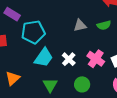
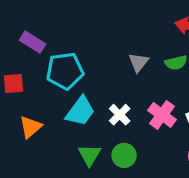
gray triangle: (80, 26) -> (138, 62), turned -40
orange triangle: (13, 78) -> (31, 127), moved
green circle: (82, 84) -> (124, 155), moved

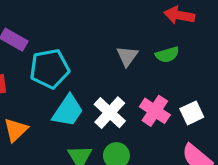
white cross: (120, 115) -> (110, 113), size x1.4

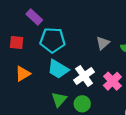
cyan trapezoid: (68, 111) -> (58, 69), turned 75

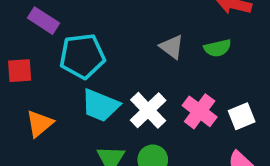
gray triangle: (103, 43) -> (172, 47), turned -32

